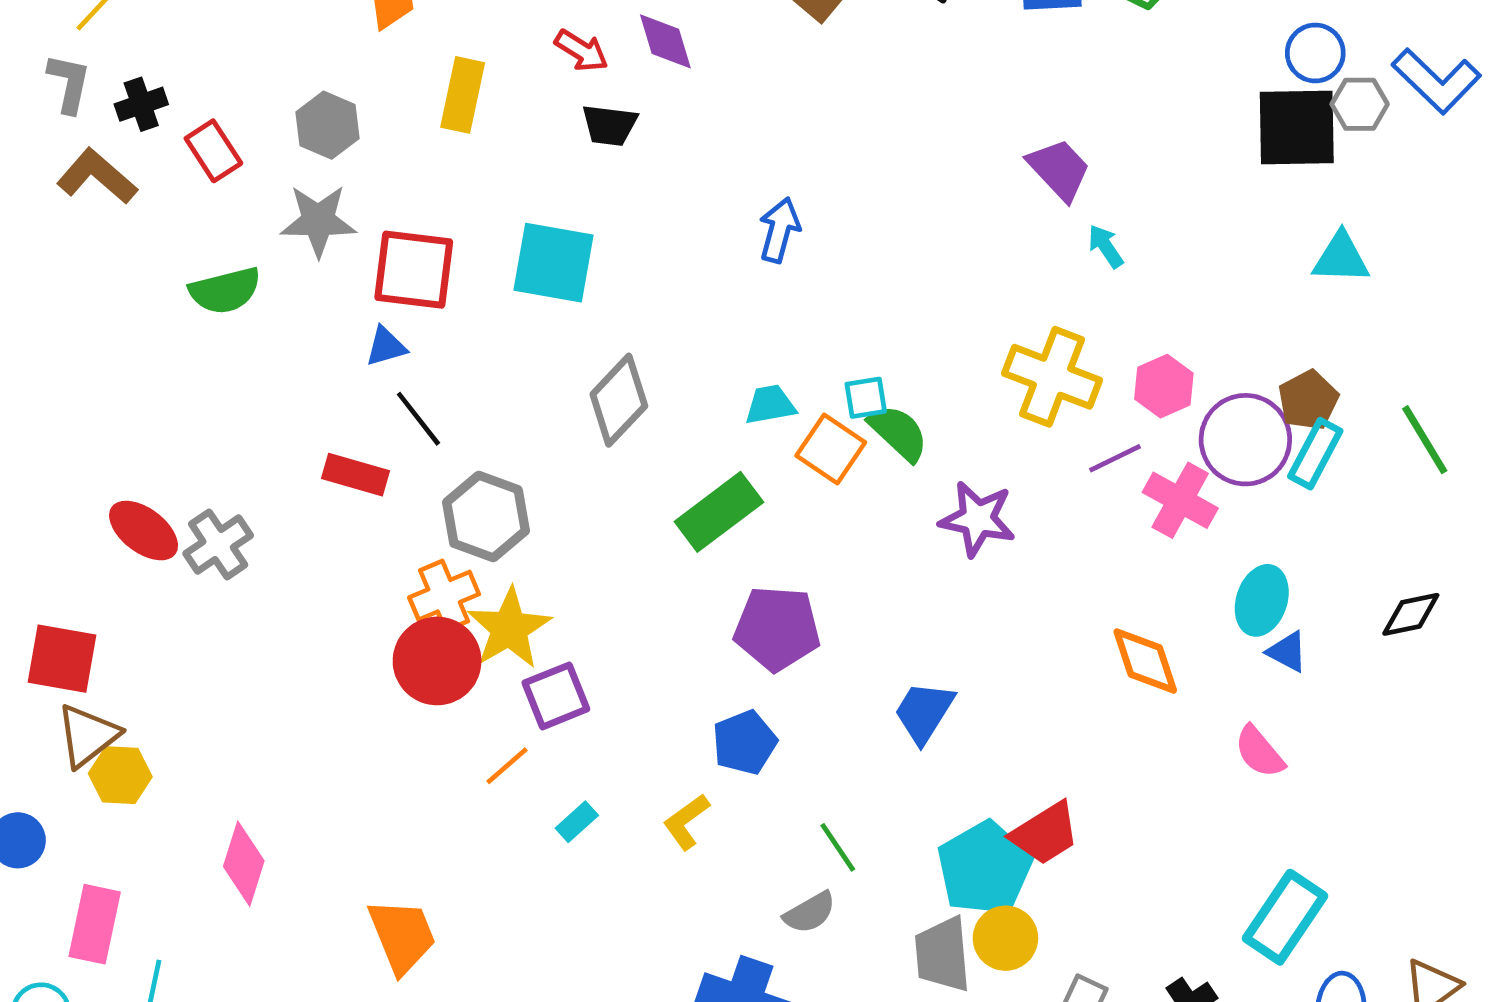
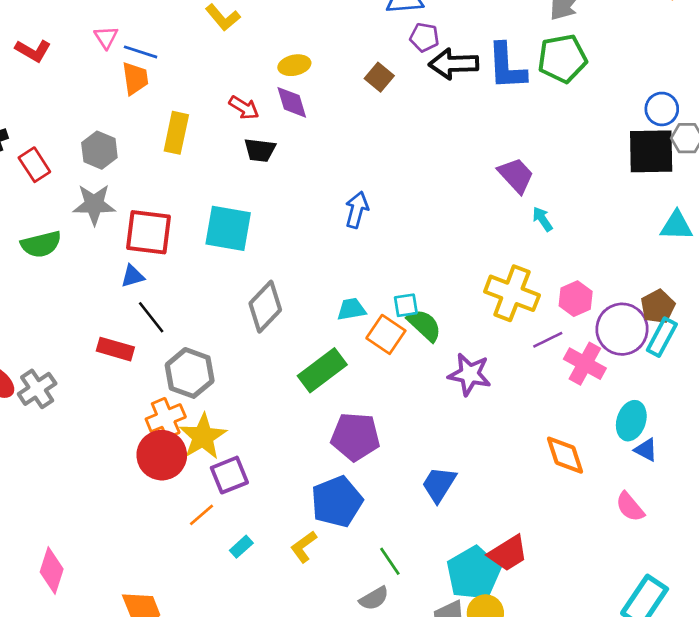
blue pentagon: (745, 742) -> (337, 502), size x1.4

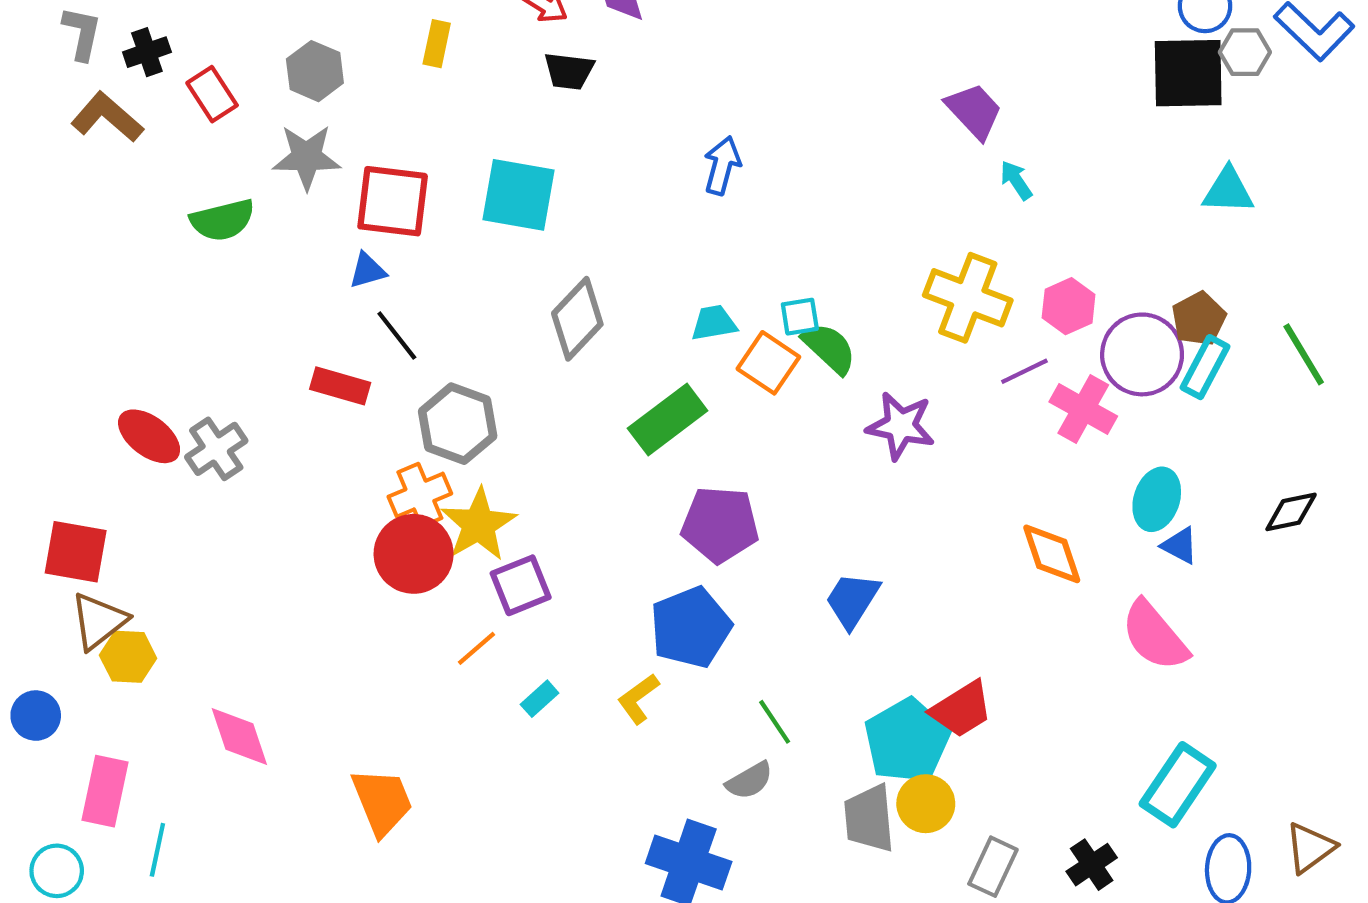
yellow rectangle: (176, 133) -> (437, 44), size x0.7
pink semicircle: (630, 507) -> (1155, 636), size x1.5
pink diamond: (52, 571) -> (239, 737), turned -36

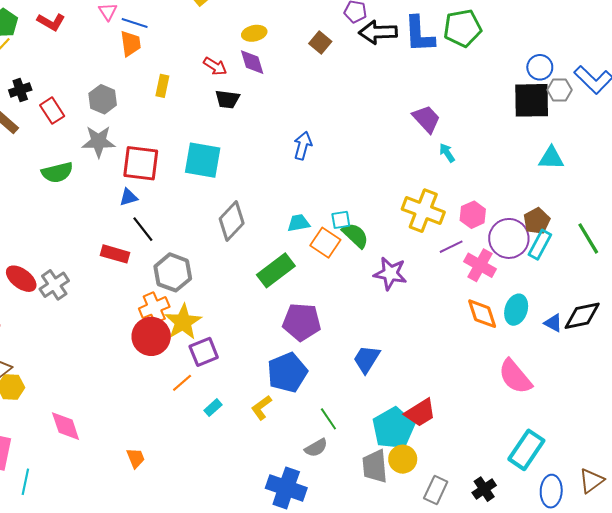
black diamond: (1291, 512) -> (582, 316), size x1.4
blue triangle: (1180, 545) -> (553, 323), moved
orange diamond: (1052, 554) -> (482, 314), moved
orange trapezoid: (382, 802) -> (136, 458), size x0.6

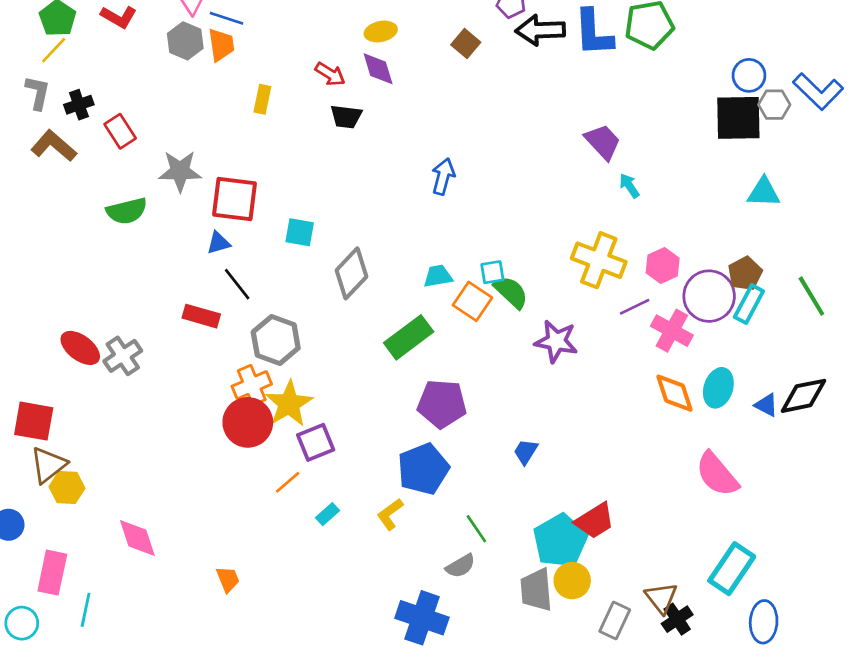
gray hexagon: (103, 99) -> (185, 41), moved
cyan square: (203, 160) -> (300, 232), moved, size x0.6
blue trapezoid: (367, 359) -> (526, 452), size x0.7
brown triangle: (591, 481) -> (661, 598), moved, turned -32

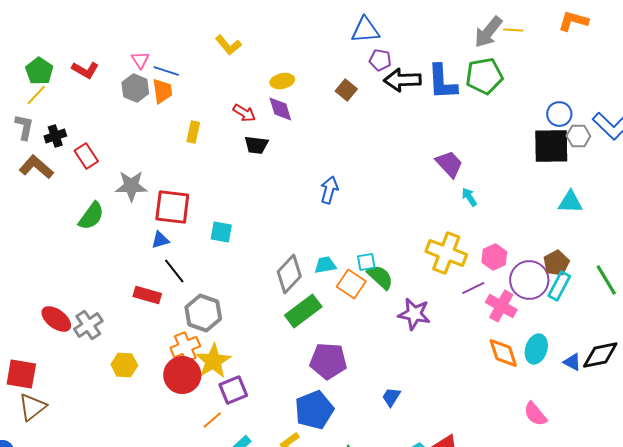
green semicircle: (127, 211) -> (91, 216), turned -40
gray diamond: (351, 273) -> (289, 274), moved
pink semicircle: (717, 474) -> (535, 414), size x0.7
yellow hexagon: (67, 488) -> (124, 365), moved

